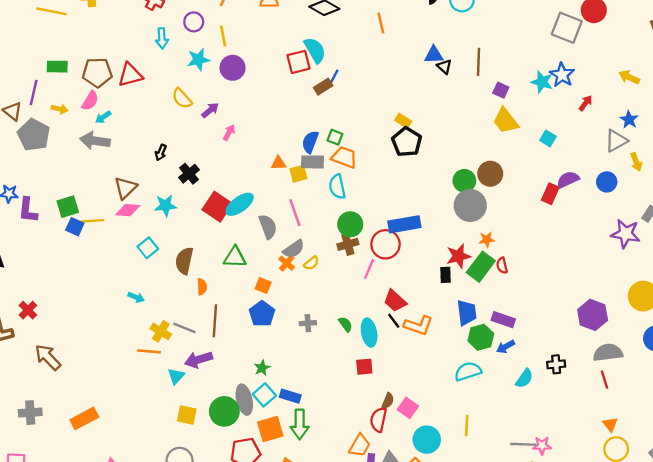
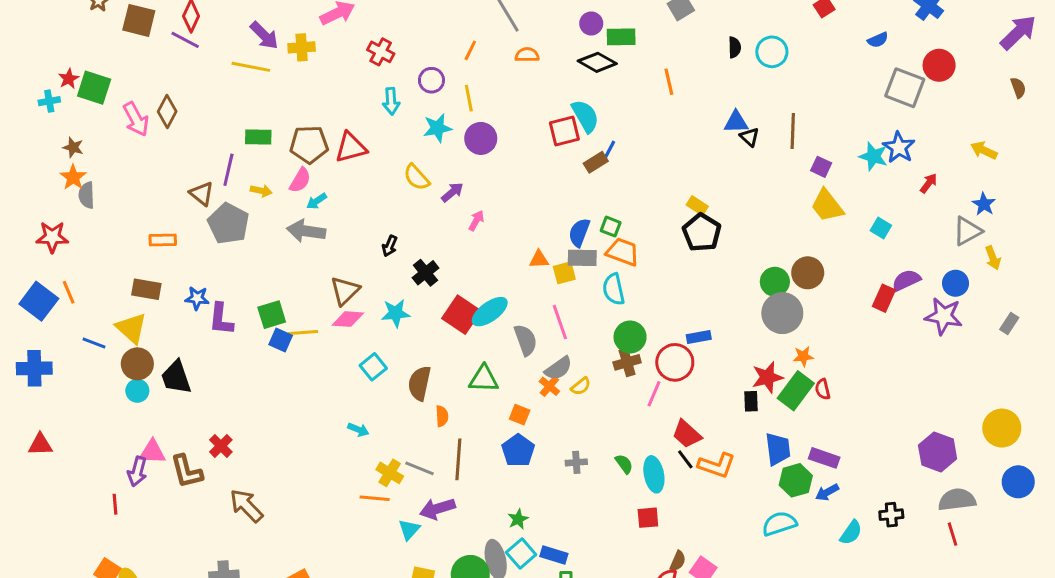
blue rectangle: (404, 224) -> (699, 337), size x0.6
purple star: (626, 234) -> (944, 316), moved

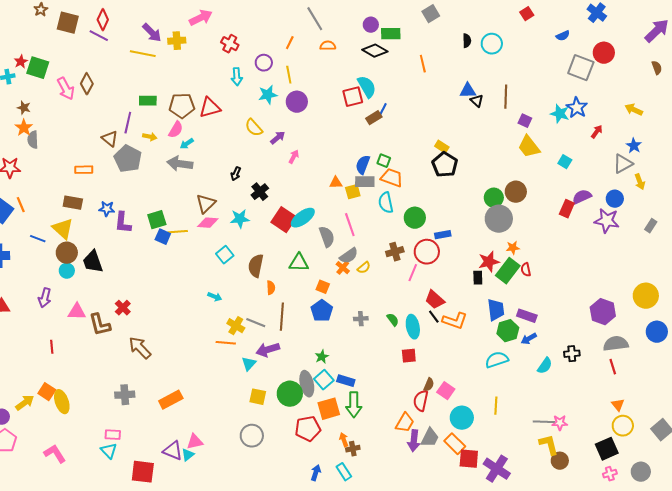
green circle: (630, 337) -> (415, 218), moved
purple arrow: (137, 471) -> (45, 298), moved

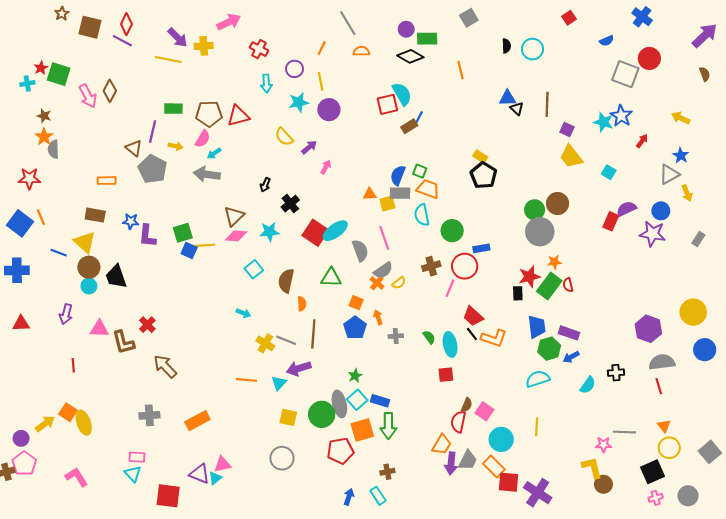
orange line: (226, 343) -> (247, 380), moved
gray line: (544, 422) -> (624, 432), moved
orange arrow: (344, 440) -> (378, 317), moved

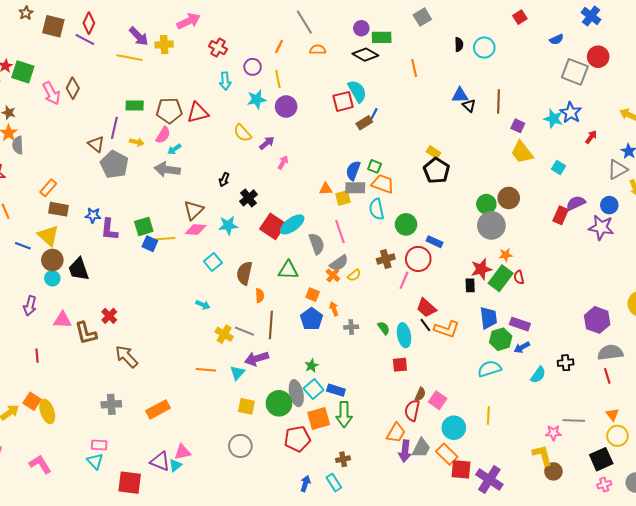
orange rectangle: (107, 181) -> (48, 188), moved, turned -48
blue rectangle: (481, 248) -> (434, 242), turned 35

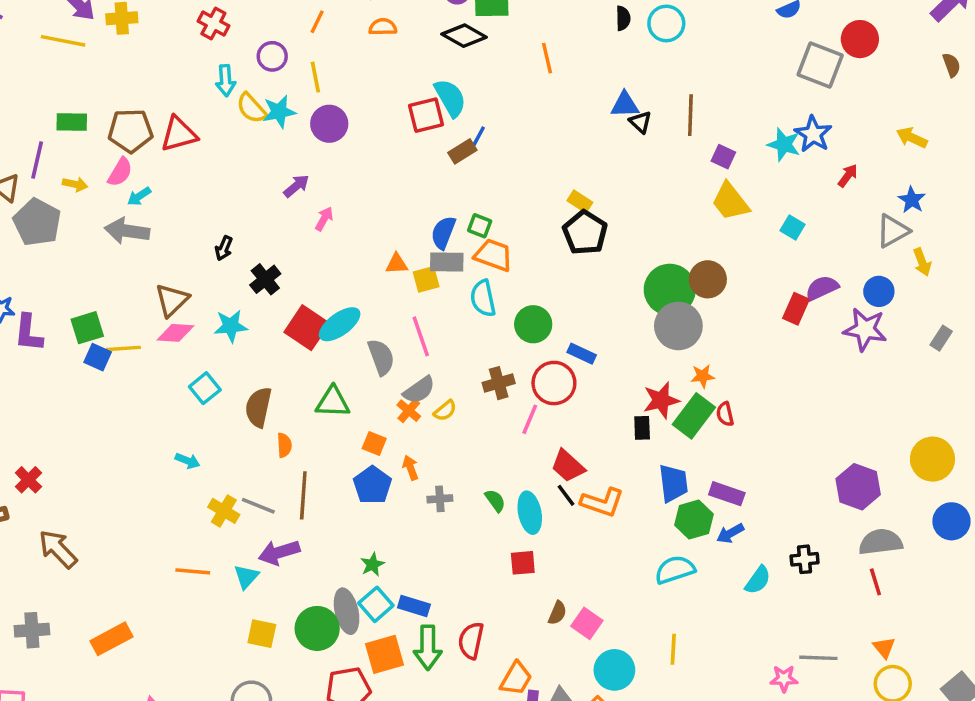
yellow semicircle: (242, 133) -> (251, 108), moved
green circle: (486, 204) -> (670, 290), size x1.5
red semicircle: (412, 410) -> (471, 641), moved

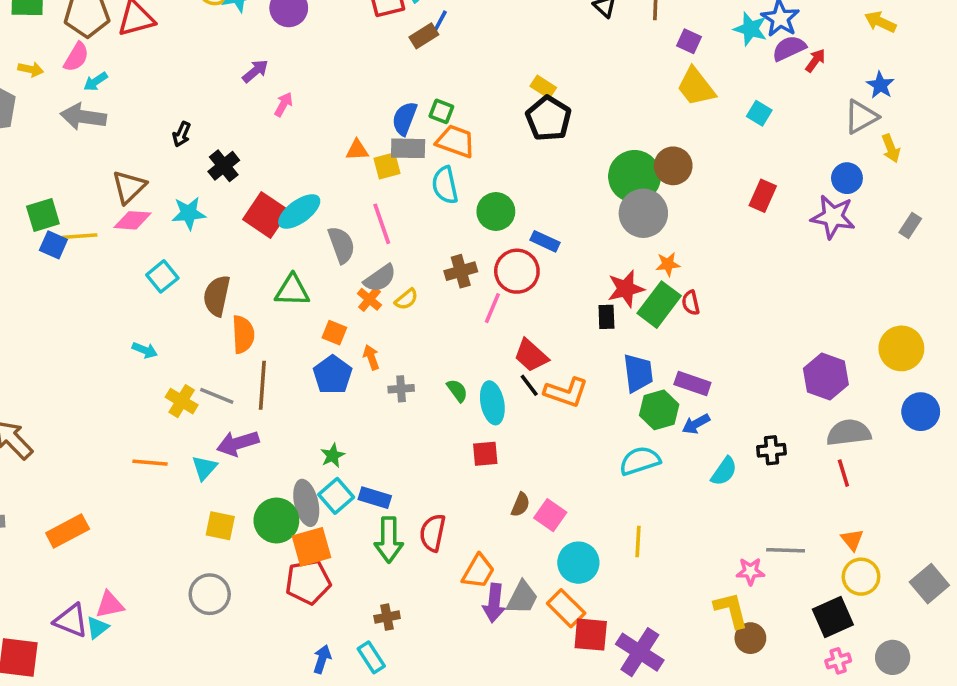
purple semicircle: (822, 288) -> (789, 48), moved
orange semicircle: (284, 445) -> (243, 334), size x1.5
orange square: (385, 654) -> (312, 547), moved

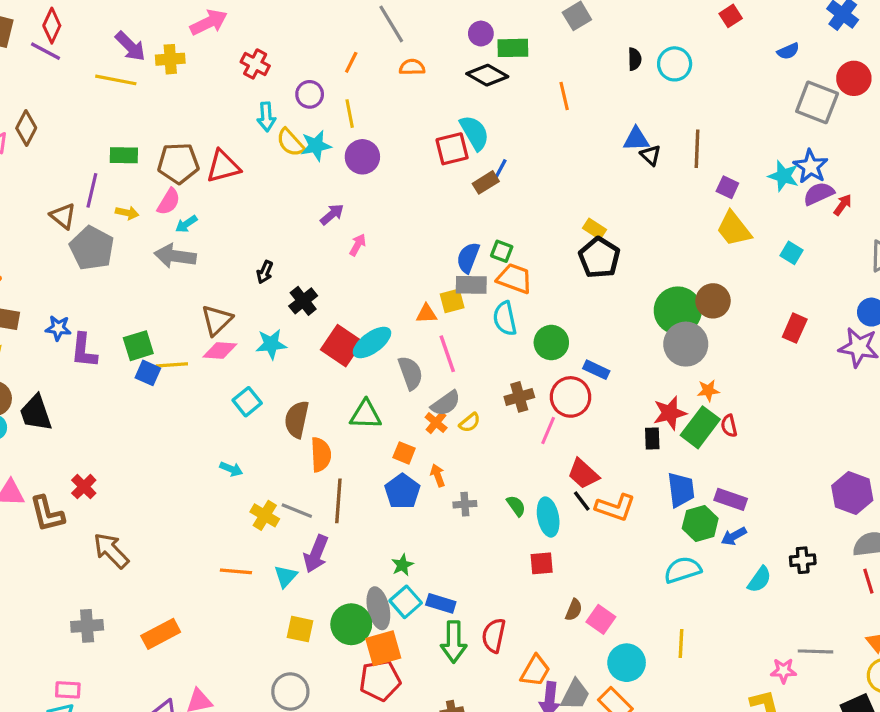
orange triangle: (357, 150) -> (426, 314), moved
purple arrow: (238, 443) -> (316, 554), turned -51

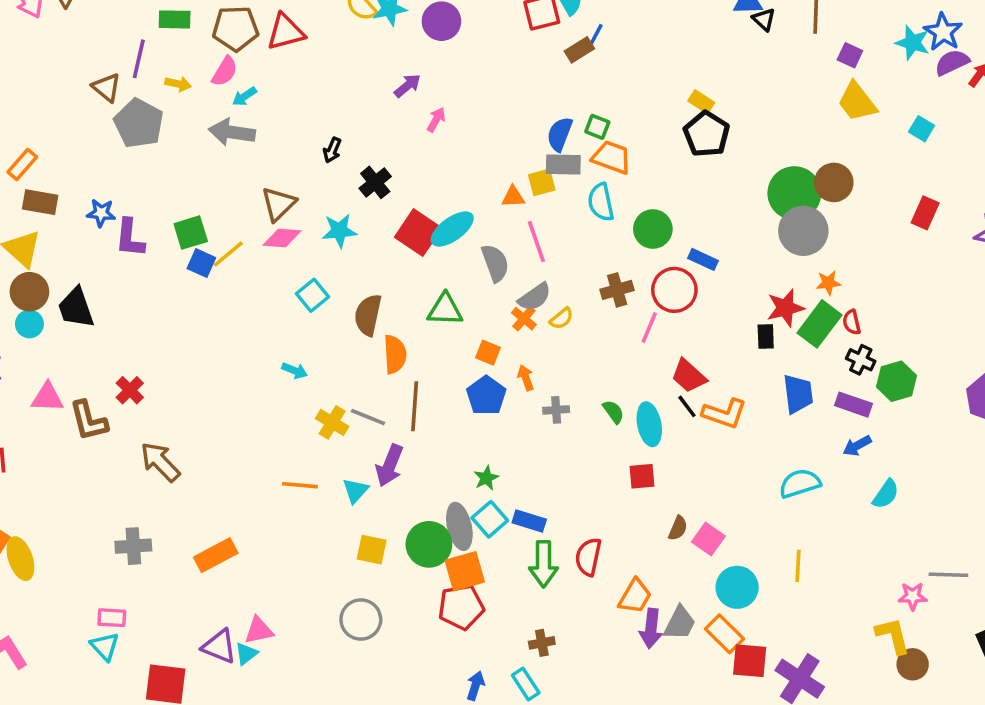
yellow line: (172, 365) -> (228, 254), turned -36
green hexagon: (700, 523) -> (896, 381), moved
black cross: (803, 560) -> (861, 360), moved, turned 30

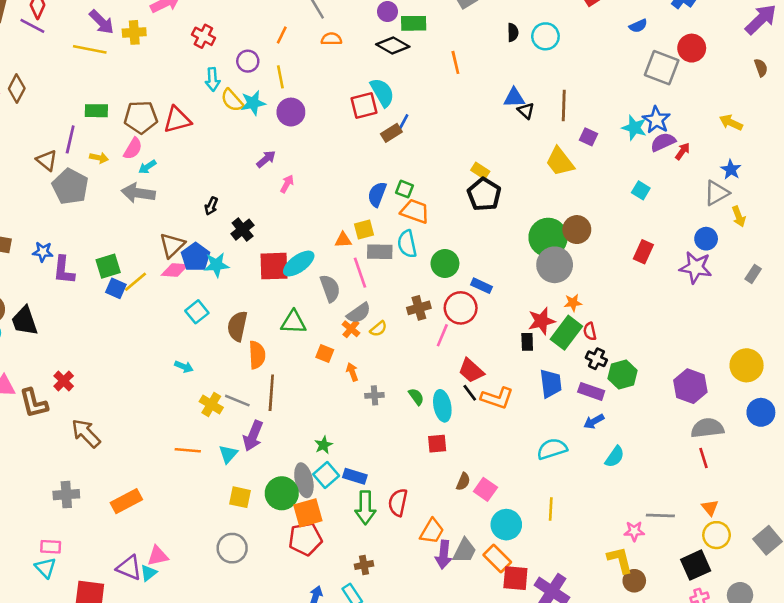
yellow trapezoid: (857, 102) -> (560, 162), moved
gray rectangle: (563, 165) -> (380, 252), moved
red square: (418, 233) -> (274, 266), turned -36
blue pentagon: (486, 396) -> (196, 257), moved

